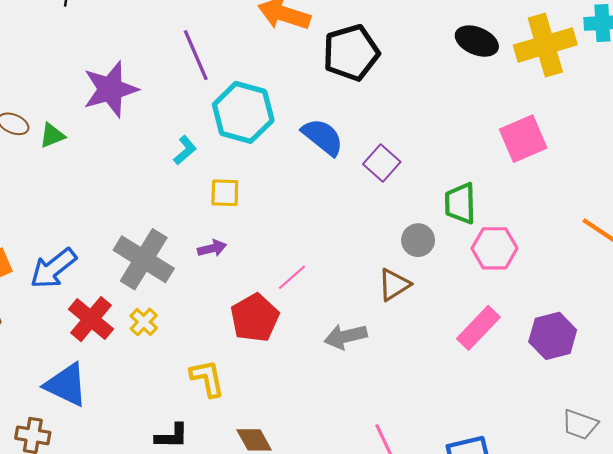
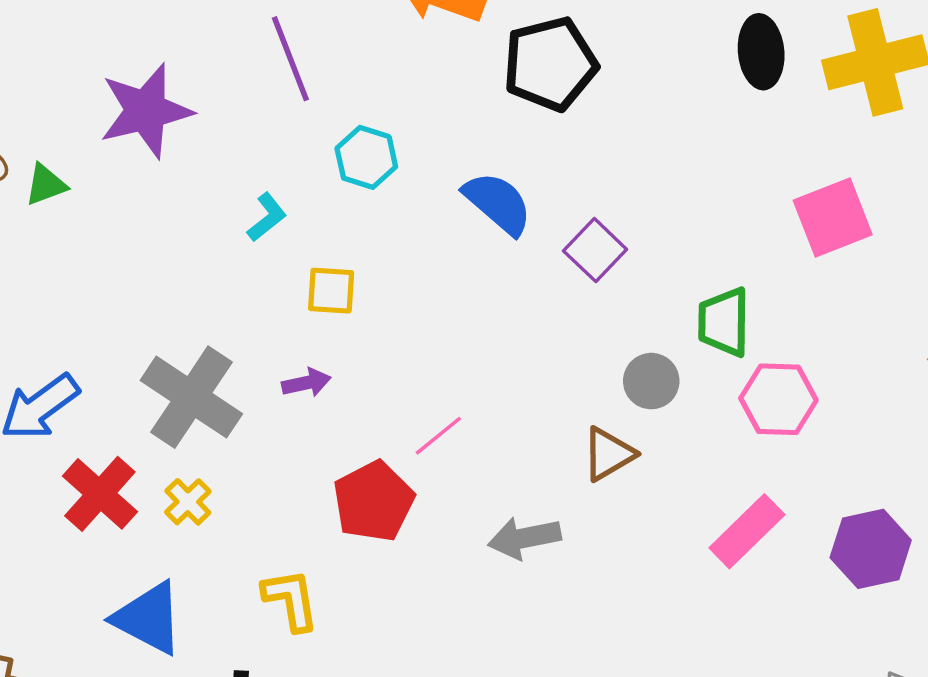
black ellipse: (477, 41) -> (761, 52), turned 60
cyan hexagon: (243, 112) -> (366, 157), size x0.6
blue triangle: (66, 385) -> (148, 618), moved

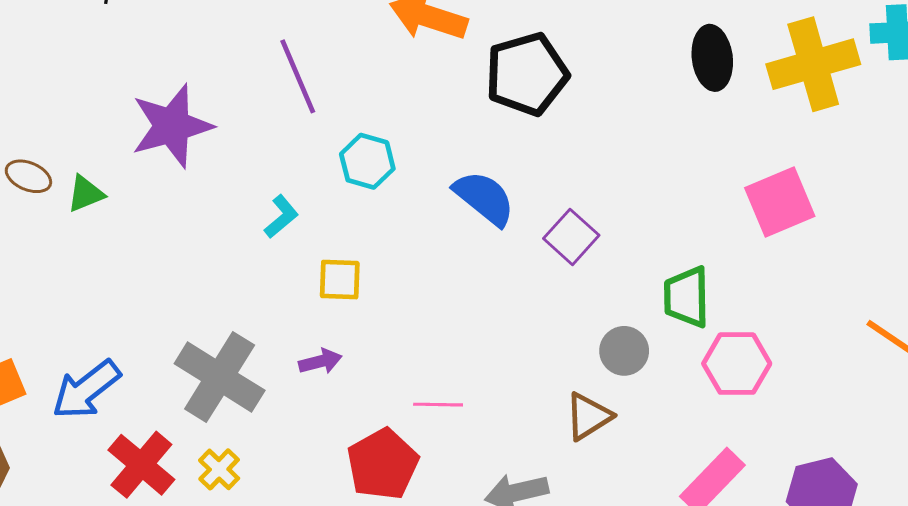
pink line: (438, 436) -> (438, 405), turned 42

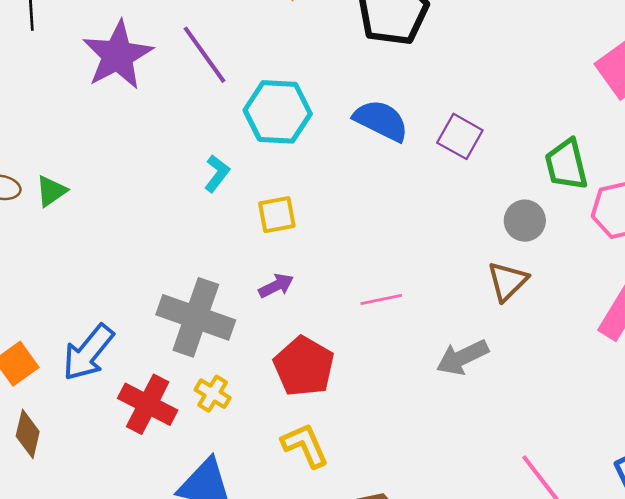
purple star: (172, 126) -> (118, 55), moved
cyan hexagon: (367, 161) -> (278, 112), size x1.4
red pentagon: (383, 464) -> (304, 366), moved

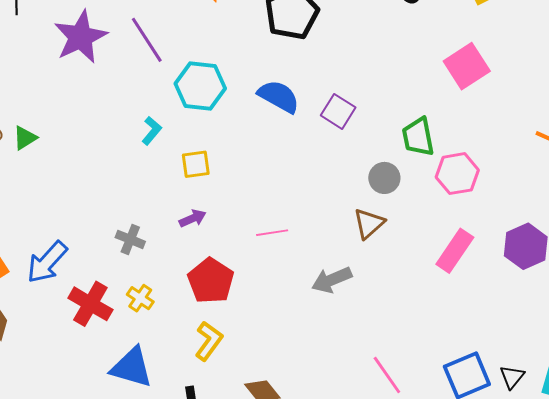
gray cross: (196, 317) -> (130, 239), size x0.5
yellow L-shape: (305, 445) -> (209, 341), turned 57

